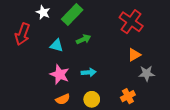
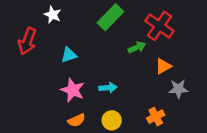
green rectangle: (72, 14) -> (110, 17), moved
green arrow: (83, 39) -> (137, 47), moved
cyan triangle: (57, 45) -> (69, 55), turned -32

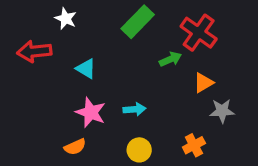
red arrow: (27, 41) -> (34, 51), turned 64
cyan triangle: (69, 55) -> (86, 69), turned 48
orange semicircle: (76, 120) -> (75, 147), moved

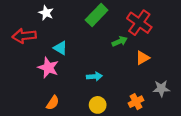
gray star: (222, 111) -> (161, 88), moved
pink star: (91, 112) -> (48, 68), moved
orange semicircle: (75, 147) -> (53, 103), turned -32

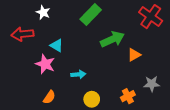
red cross: (139, 23) -> (151, 17), moved
green arrow: (120, 41) -> (112, 39), size x1.6
cyan arrow: (94, 76) -> (78, 74), moved

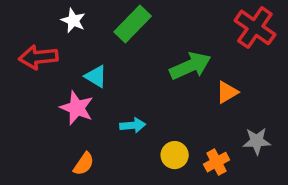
green rectangle: (91, 14) -> (133, 24), moved
yellow circle: (92, 99) -> (175, 155), moved

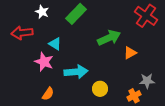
cyan arrow: (133, 125) -> (76, 72), size x1.6
orange cross: (217, 162) -> (134, 96), moved

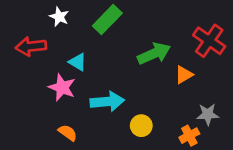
red cross: (146, 16) -> (209, 41), moved
orange semicircle: (48, 94) -> (68, 133), turned -88

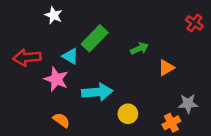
green rectangle: (107, 20) -> (95, 38), moved
red cross: (209, 41) -> (194, 23), moved, size x0.6
red arrow: (31, 46) -> (27, 58), moved
green arrow: (154, 53) -> (139, 49), size x0.6

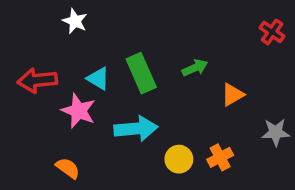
green rectangle: (95, 38) -> (141, 73), moved, turned -68
gray star: (188, 104) -> (276, 132), moved
orange semicircle: (61, 120) -> (68, 168), moved
orange cross: (171, 123) -> (220, 157), moved

